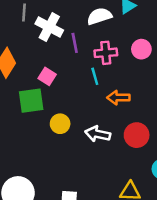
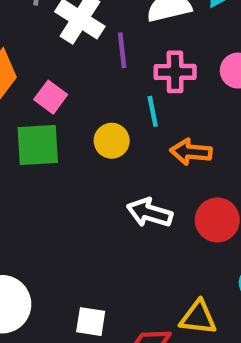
pink square: (47, 76) -> (51, 97), moved
yellow circle: (60, 124) -> (112, 141), moved

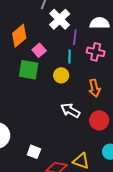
cyan line: (153, 111) -> (69, 56), moved
orange arrow: (191, 152) -> (95, 88), turned -120

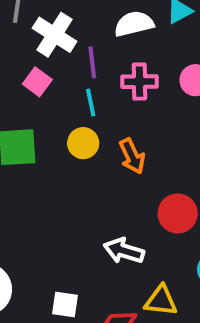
pink square: (39, 50) -> (37, 82), moved
orange arrow: (95, 88) -> (132, 156), moved
white arrow: (70, 110) -> (124, 251), moved

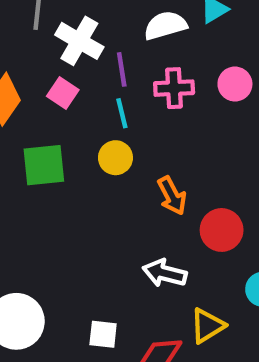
orange arrow: (132, 156) -> (172, 196), moved
yellow triangle: (161, 301) -> (207, 326), turned -36

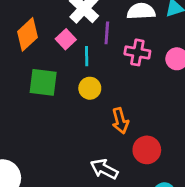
cyan line: (122, 113) -> (87, 56), moved

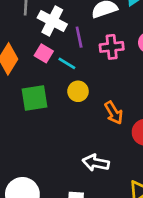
cyan line: (87, 56) -> (67, 63), turned -42
white arrow: (104, 169) -> (96, 163), moved

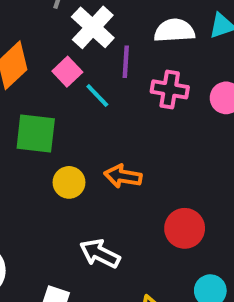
yellow circle: (78, 91) -> (69, 182), moved
orange arrow: (114, 113) -> (123, 176), moved, turned 115

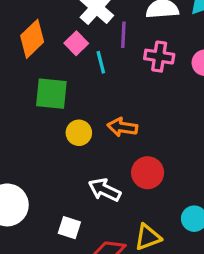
cyan line: (97, 95) -> (101, 62), turned 30
red circle: (185, 228) -> (148, 173), moved

